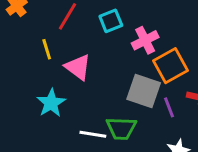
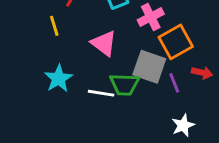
pink triangle: (78, 67) -> (104, 43), moved
green trapezoid: (121, 128) -> (124, 84), moved
white line: (93, 134) -> (101, 93), moved

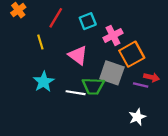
purple line: (174, 83) -> (141, 85), moved, turned -56

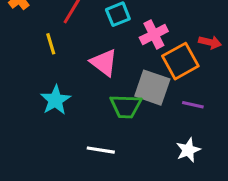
red arrow: (152, 77) -> (210, 42), moved
white line: (76, 93) -> (101, 150), moved

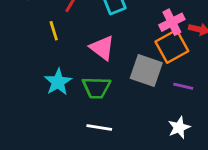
pink cross: (154, 34) -> (172, 22), moved
green trapezoid: (126, 106) -> (96, 88), moved

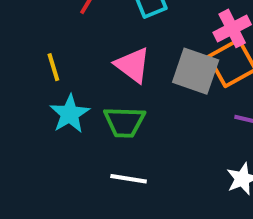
yellow line: (54, 31) -> (53, 67), moved
gray square: (146, 71) -> (196, 71), moved

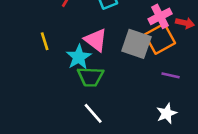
cyan star: (70, 114) -> (79, 57), moved
white line: (129, 179) -> (93, 113), turned 40

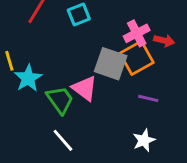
pink triangle: (96, 40) -> (85, 88), moved
cyan star: (79, 57) -> (28, 78), moved
green trapezoid: (91, 77) -> (60, 100), turned -128

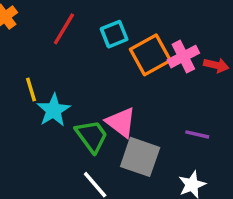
orange square: (137, 58) -> (150, 55), moved
gray square: (111, 64) -> (140, 157), moved

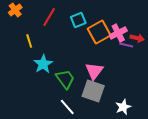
yellow line: (31, 89) -> (29, 41), moved
pink triangle: (121, 122) -> (94, 71), moved, turned 30
purple line: (197, 134) -> (126, 45), moved

